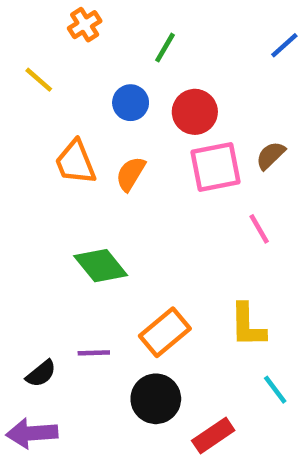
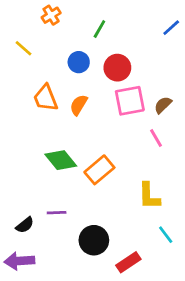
brown semicircle: (271, 155) -> (163, 105), moved
orange rectangle: (165, 332) -> (99, 170), moved

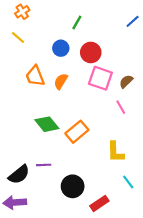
orange cross: (51, 15) -> (22, 12), moved
pink square: (130, 101) -> (100, 78), turned 30
black semicircle: (25, 225) -> (19, 175), size x1.5

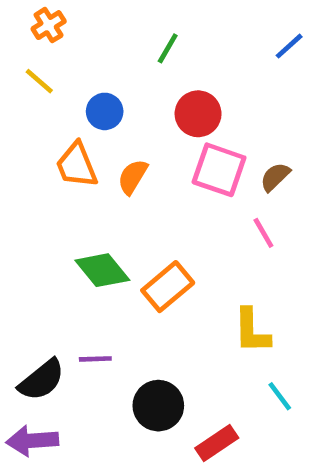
blue circle: (61, 48) -> (105, 111), moved

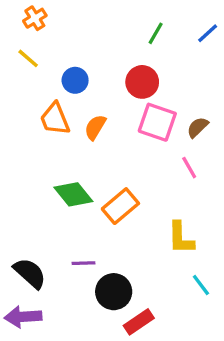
green line: (168, 48) -> (156, 33), moved
purple line: (95, 359) -> (83, 263), moved
black semicircle: (42, 380) -> (30, 273), turned -99
red rectangle: (217, 443) -> (139, 322), moved

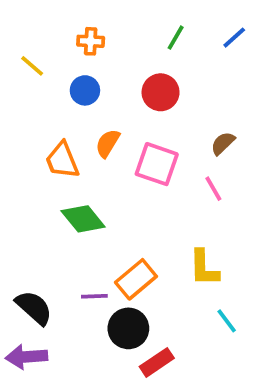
orange cross: (35, 18) -> (91, 41), moved, turned 35
orange trapezoid: (55, 119) -> (62, 160), moved
pink square: (157, 122) -> (157, 164), moved
orange rectangle: (120, 206) -> (136, 279), moved

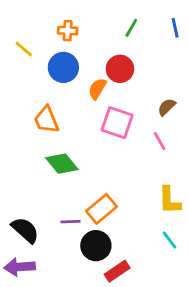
blue line: (234, 38) -> (175, 28), turned -60
blue circle: (85, 90) -> (63, 67), size x1.4
orange semicircle: (108, 143) -> (97, 89), moved
yellow L-shape: (204, 268) -> (169, 200), moved

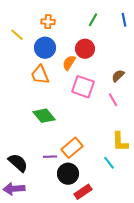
orange trapezoid: (46, 120) -> (40, 75), moved
cyan line: (169, 240) -> (109, 163), moved

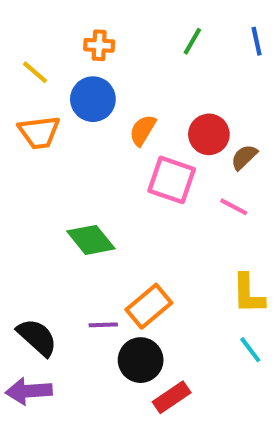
red circle: (85, 49) -> (209, 134), moved
orange trapezoid: (40, 75) -> (39, 132), moved, turned -75
pink line: (113, 100) -> (234, 207), turned -32
cyan line: (109, 163) -> (250, 350), moved

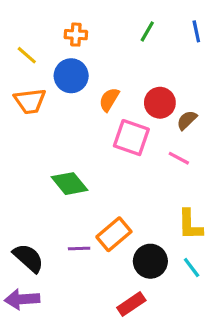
black circle: (141, 360) -> (150, 261), moved

